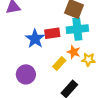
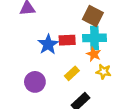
orange star: (74, 52) -> (94, 54), moved

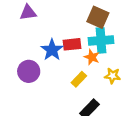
orange star: (94, 54) -> (92, 57), moved
purple circle: (35, 82) -> (29, 71), moved

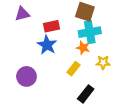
red rectangle: (72, 44) -> (51, 26), moved
purple circle: (29, 71) -> (26, 76), moved

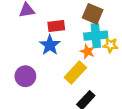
yellow star: (103, 62) -> (110, 45), moved
yellow rectangle: (74, 69) -> (75, 72), size x1.5

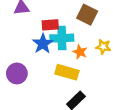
cyan cross: (96, 36) -> (62, 38), moved
yellow rectangle: (75, 72) -> (67, 72), turned 60

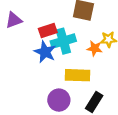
orange star: (80, 52) -> (95, 48), moved
purple circle: (17, 73) -> (59, 100), moved

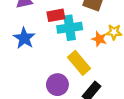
blue star: (45, 52) -> (24, 38), moved
yellow rectangle: (77, 75) -> (79, 63), turned 40

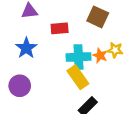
cyan cross: (70, 28) -> (78, 57), moved
purple circle: (57, 85) -> (20, 86), moved

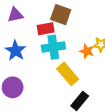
brown square: (98, 17) -> (61, 15), moved
cyan cross: (78, 57) -> (53, 47), moved

